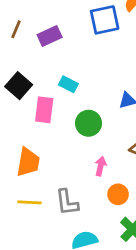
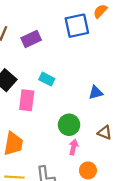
green circle: (88, 123) -> (69, 125), moved

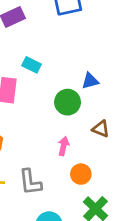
green circle: (69, 125) -> (68, 102), moved

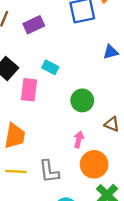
blue triangle: (90, 81) -> (111, 52), moved
orange circle: (81, 174) -> (94, 164), size x1.5

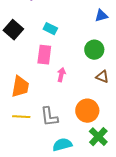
pink rectangle: (29, 90) -> (44, 55), moved
green circle: (82, 100) -> (94, 50), moved
pink arrow: (79, 139) -> (61, 75), moved

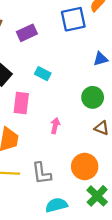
pink rectangle: (44, 55) -> (21, 103), moved

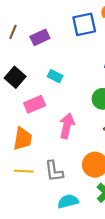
pink rectangle: (21, 103) -> (35, 104), turned 60
pink arrow: (55, 126) -> (67, 126), size x1.6

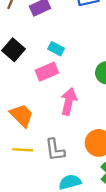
pink rectangle: (35, 104) -> (47, 72), moved
orange trapezoid: (23, 139) -> (22, 115), turned -55

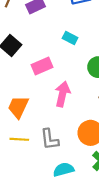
cyan rectangle: (56, 49) -> (70, 38), moved
orange trapezoid: (22, 115) -> (18, 107), turned -110

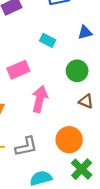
gray L-shape: (50, 139) -> (26, 146), turned -95

